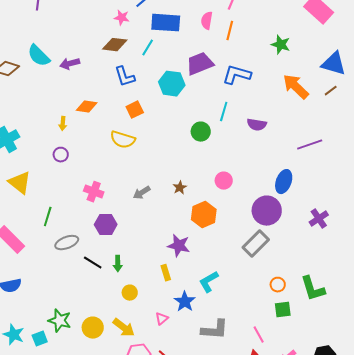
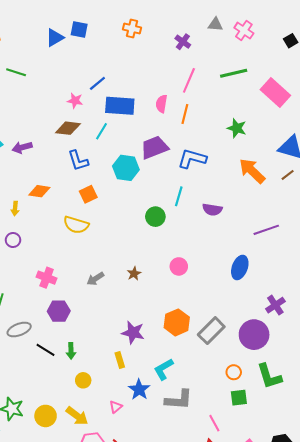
purple circle: (267, 211) -> (254, 335), moved
orange hexagon: (204, 215) -> (177, 322), moved
gray L-shape: (215, 330) -> (179, 400), moved

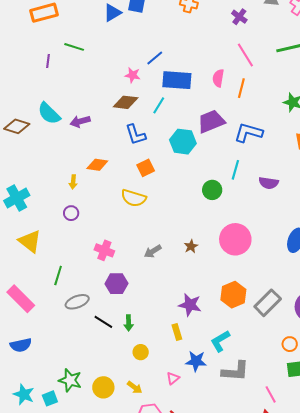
pink line: (189, 80) -> (245, 55), turned -55
pink circle: (179, 266) -> (235, 239), size x1.8
blue star: (139, 390) -> (196, 361), turned -30
yellow arrow: (77, 416) -> (135, 387), size x0.7

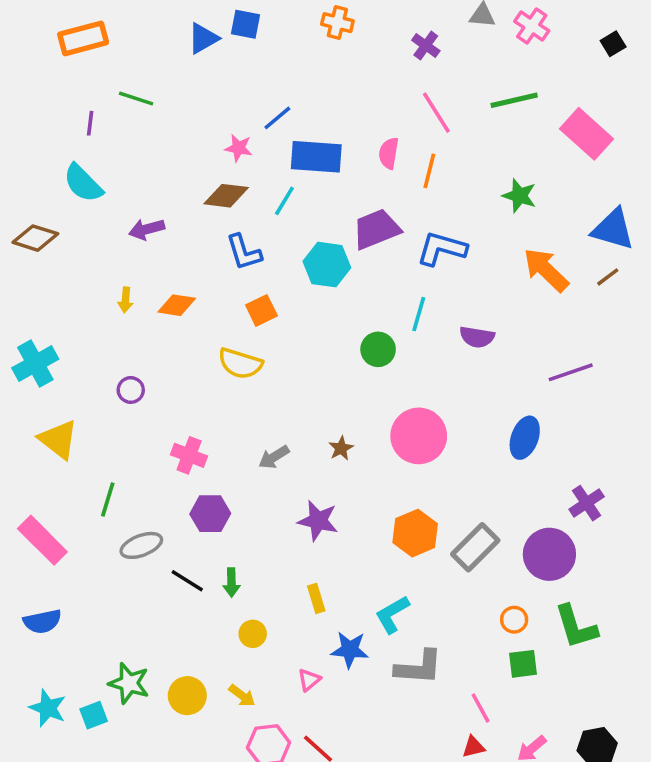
cyan semicircle: (49, 113) -> (83, 183), moved
yellow arrow: (73, 182) -> (125, 300), moved
purple star: (190, 305) -> (318, 521), moved

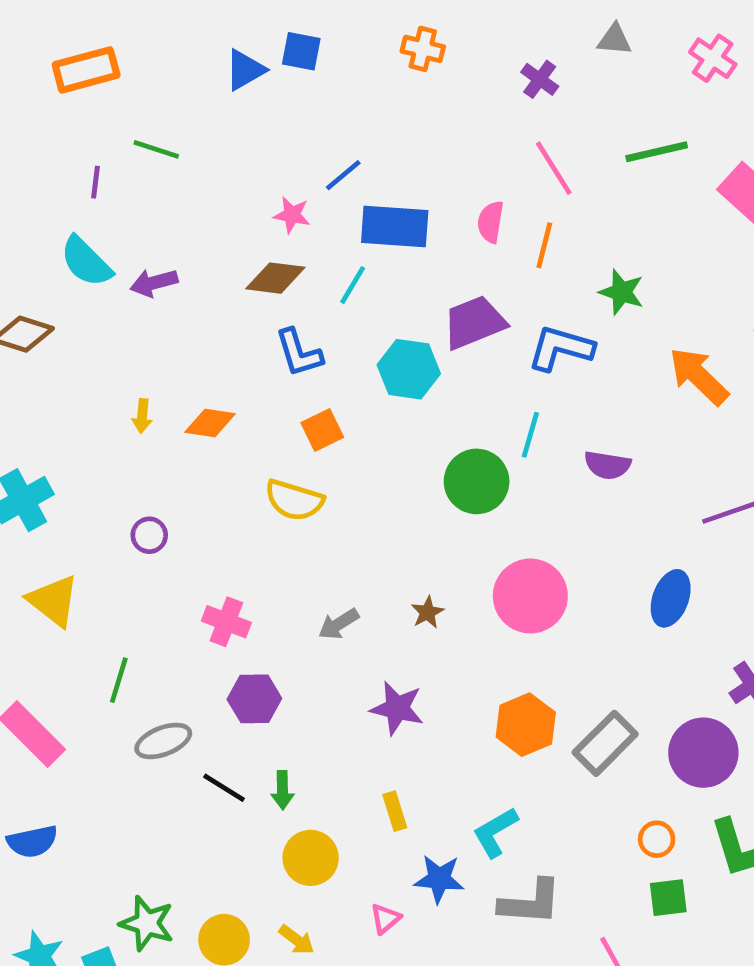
pink cross: (532, 26) -> (713, 58), moved
green star: (519, 196) -> (622, 292), moved
purple arrow: (147, 229) -> (154, 283), moved
green circle: (378, 349) -> (477, 481), size x1.4
yellow circle: (253, 634) -> (311, 858), size x1.5

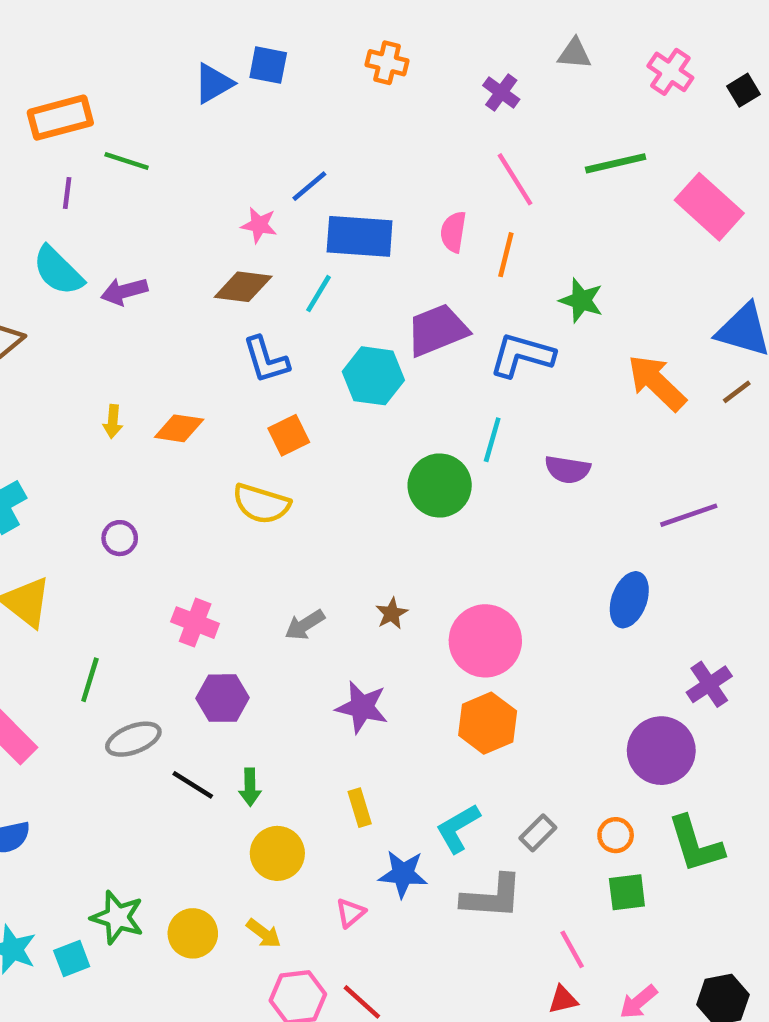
orange rectangle: (86, 70) -> (60, 118), moved
pink circle: (530, 596) -> (485, 641), moved
gray rectangle: (605, 743) -> (538, 833), moved, size x0.6

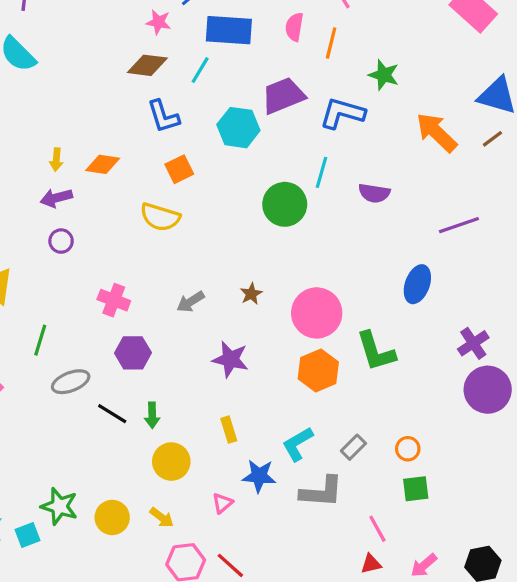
purple arrow: (124, 291) -> (56, 198), moved
purple circle: (661, 751) -> (488, 390), moved
green L-shape: (696, 844) -> (376, 351), moved

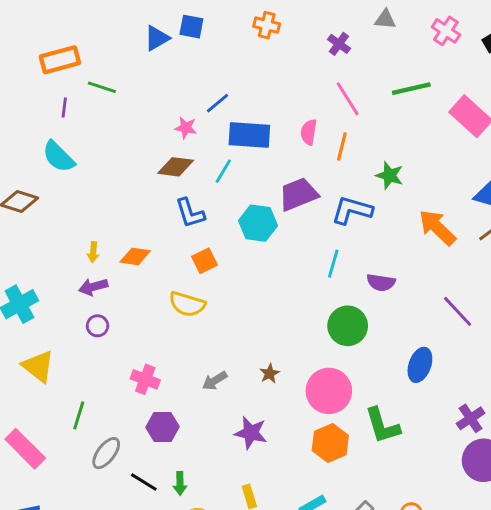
green circle: (285, 204) -> (348, 326), moved
purple line: (459, 225) -> (458, 311), turned 66
gray ellipse: (71, 382) -> (106, 453), turned -32

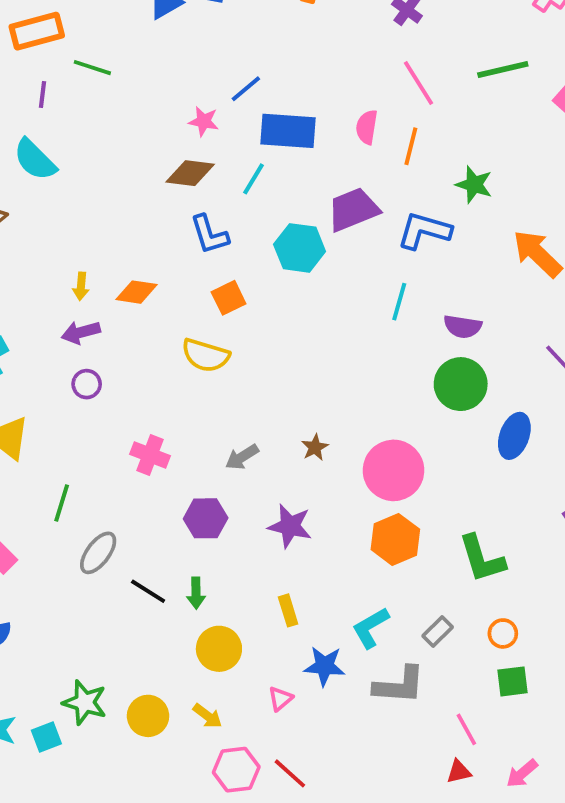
green circle: (348, 326) -> (461, 384), moved
green L-shape: (382, 426) -> (482, 559), moved
purple hexagon: (163, 427) -> (206, 518), moved

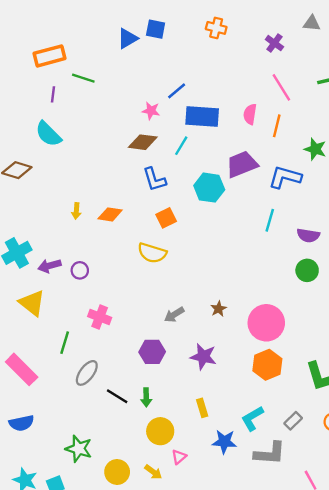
purple arrow: (81, 332) -> (50, 266), moved
green circle: (461, 384) -> (307, 270), size x0.7
pink cross: (150, 455) -> (100, 317), moved
pink triangle: (280, 699) -> (179, 457), moved
green star: (85, 702) -> (79, 449), moved

